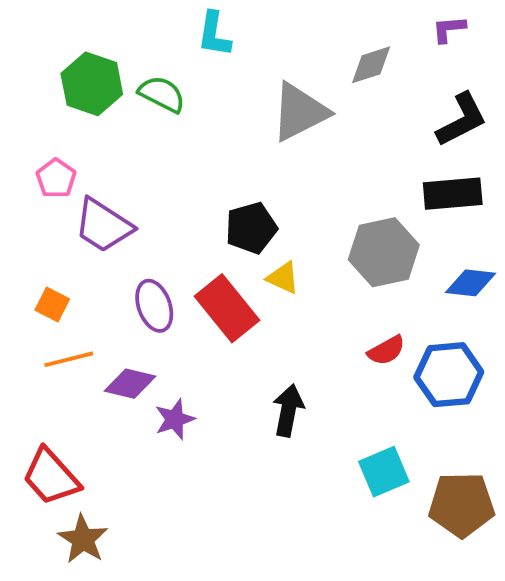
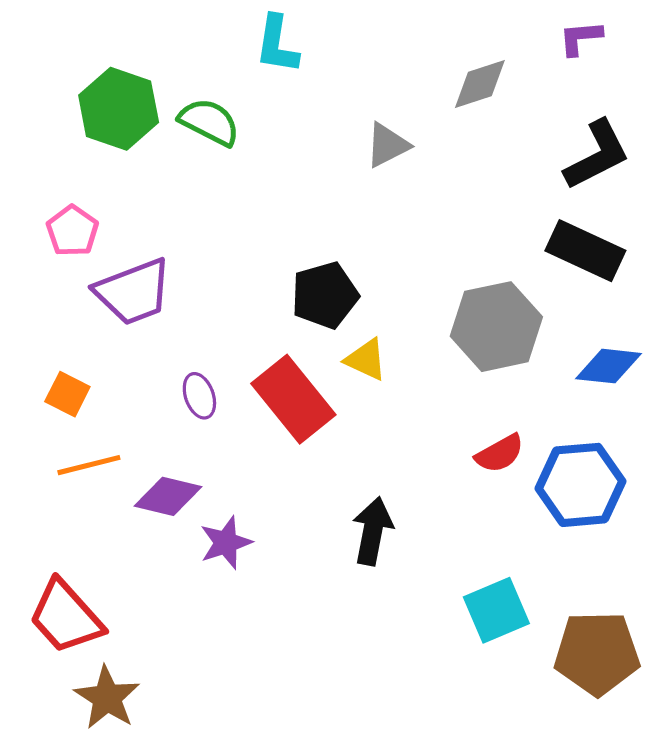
gray triangle: (300, 112) -> (387, 145), size x0.6
black rectangle: (453, 194) -> (585, 251), turned 30
purple trapezoid: (103, 225) -> (133, 292), turned -54
purple ellipse: (154, 306) -> (199, 396), size x0.7

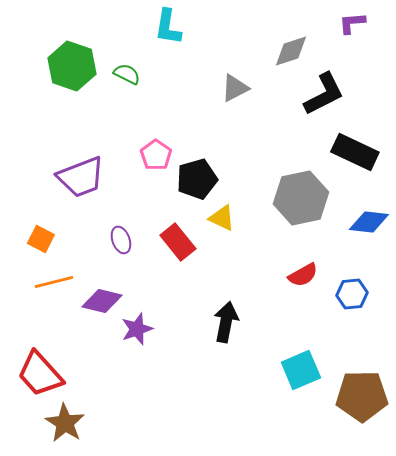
green semicircle: (209, 122) -> (127, 74), size x0.7
black L-shape: (597, 155) -> (324, 94), moved
pink pentagon: (72, 231) -> (156, 155), moved
red rectangle: (293, 399) -> (178, 242), size x0.7
blue hexagon: (580, 485) -> (352, 294), size x0.6

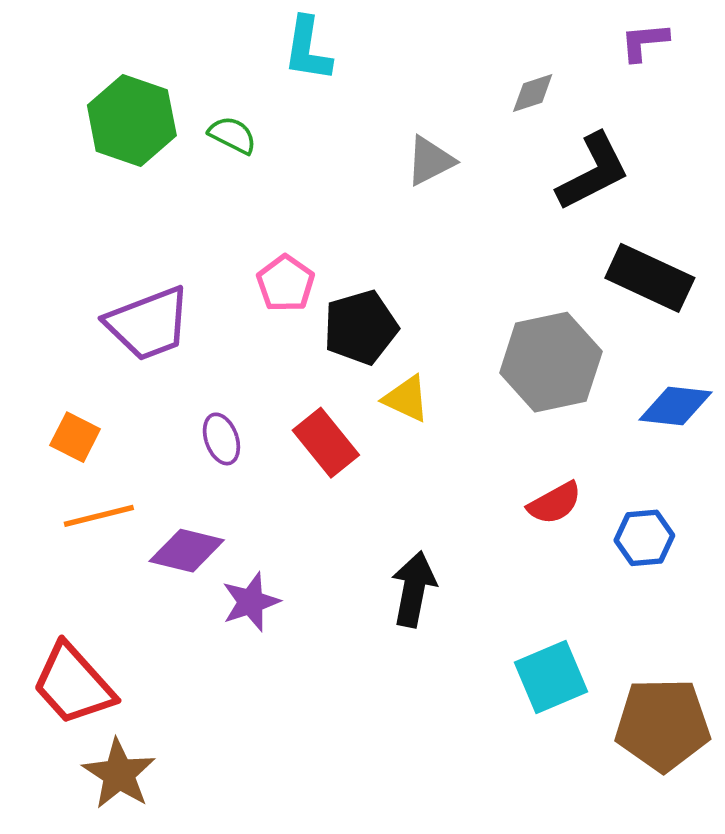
gray diamond: (291, 51) -> (533, 93), size x0.7

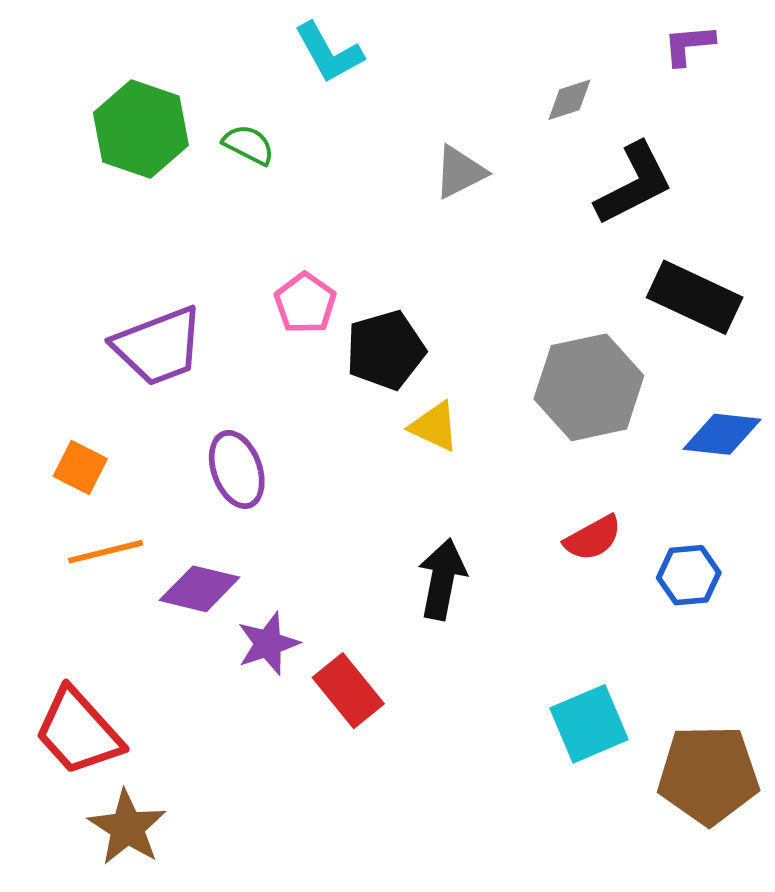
cyan L-shape: (308, 49) -> (329, 53), turned -38
purple ellipse: (221, 439) -> (237, 469), size x1.4
red rectangle: (326, 443) -> (348, 691), moved
black arrow: (414, 589) -> (442, 579), moved

